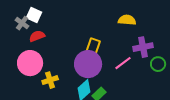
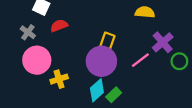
gray cross: (22, 23) -> (28, 32), moved
red semicircle: (37, 36) -> (59, 26), moved
purple cross: (143, 47) -> (163, 42), turned -30

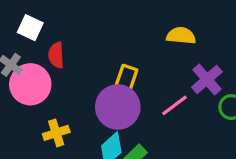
red semicircle: (59, 26) -> (56, 55), turned -72
pink circle: (37, 60) -> (30, 84), moved

